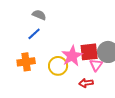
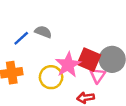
gray semicircle: (39, 15) -> (43, 32), moved
red square: (89, 52) -> (89, 60), turned 30

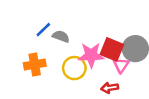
gray semicircle: (43, 32) -> (61, 36), moved
pink star: (68, 65) -> (91, 55), turned 30

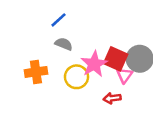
blue line: (43, 30) -> (58, 20), moved
pink star: (91, 55) -> (94, 64), turned -30

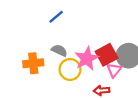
gray semicircle: (64, 44) -> (59, 50), moved
red square: (116, 59) -> (107, 55), turned 35

